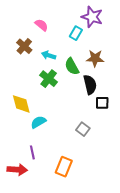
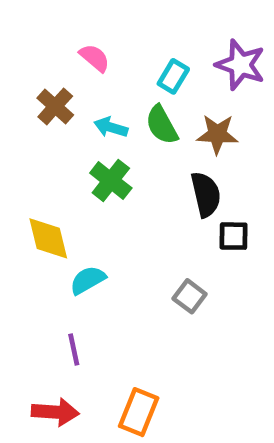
purple star: (92, 17) -> (240, 65), moved
green semicircle: (72, 66) -> (162, 125), moved
orange rectangle: (64, 167) -> (139, 412), moved
red arrow: (17, 170) -> (55, 412), moved

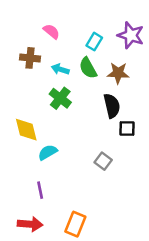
brown cross: (55, 106) -> (30, 58), turned -36

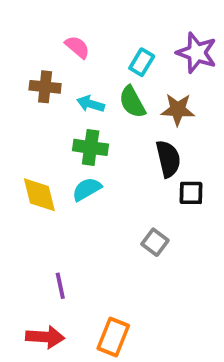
green cross: (60, 98) -> (91, 147), turned -30
cyan semicircle: (48, 152) -> (87, 189), moved

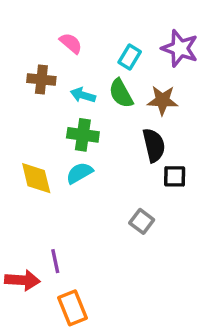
red arrow: (45, 337) -> (22, 280), moved
orange rectangle: (113, 337) -> (73, 308), moved, turned -44

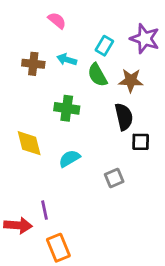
pink semicircle: (71, 43) -> (57, 21), moved
cyan arrow: (83, 95) -> (67, 60), moved
cyan semicircle: (79, 173) -> (70, 158), moved
gray square: (142, 221) -> (114, 178), turned 30

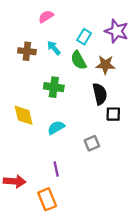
pink semicircle: (57, 21) -> (46, 16), turned -72
cyan arrow: (67, 60) -> (54, 48), turned 32
purple line: (44, 210) -> (56, 169), moved

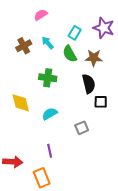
brown cross: (27, 51) -> (24, 46), turned -35

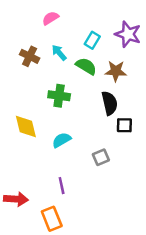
brown cross: (24, 46) -> (30, 56), turned -35
green semicircle: (70, 54) -> (86, 66), turned 150

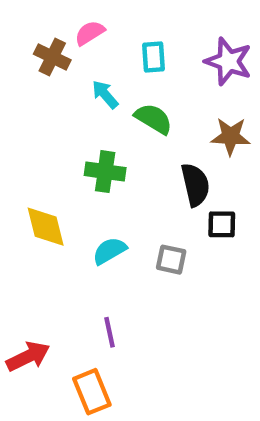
cyan rectangle: (92, 40) -> (154, 57), moved, turned -35
brown cross: (30, 56) -> (52, 57), moved
brown star: (116, 71) -> (231, 136), moved
gray square: (101, 157) -> (171, 260), moved, turned 35
red arrow: (16, 199) -> (28, 356), turned -30

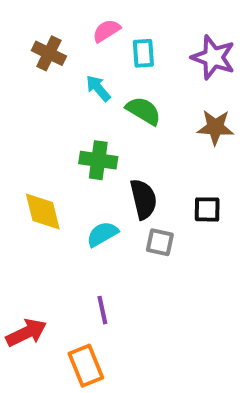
pink semicircle: (90, 33) -> (106, 31), moved
black semicircle: (195, 185) -> (143, 199), moved

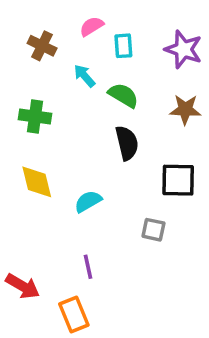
green cross: (98, 160) -> (35, 117), moved
black semicircle: (143, 199) -> (127, 143), moved
black square: (207, 209) -> (178, 180), size x1.5
gray square: (160, 242) -> (153, 230), moved
red arrow: (26, 333) -> (23, 286), turned 56

